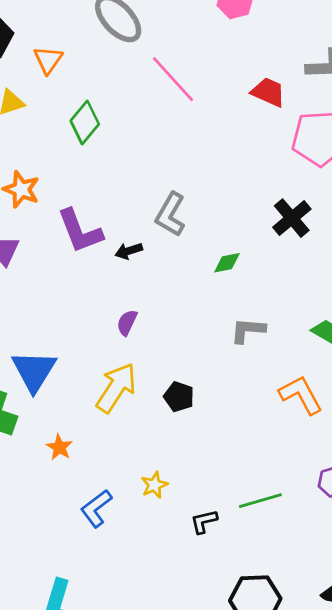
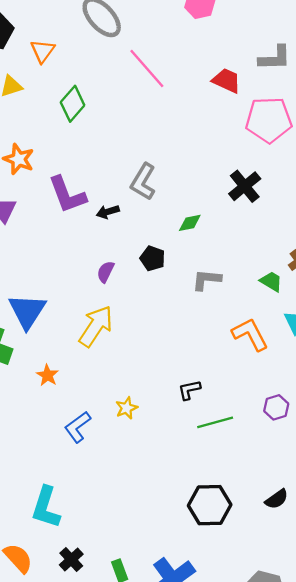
black pentagon: (179, 397) -> (153, 258), moved
black L-shape: (204, 521) -> (189, 390), moved

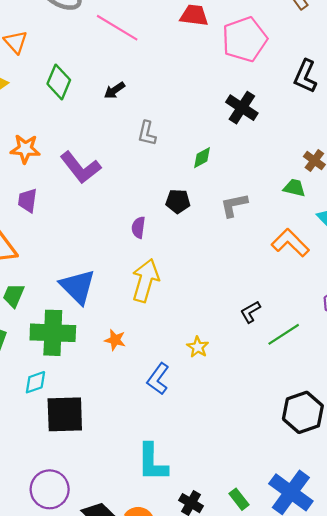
gray L-shape: (143, 182) -> (147, 133), size x0.7
black arrow: (108, 212) -> (114, 90), moved

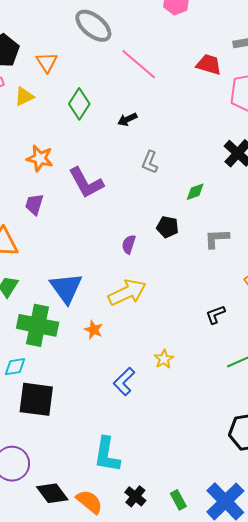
yellow arrow: (145, 280) -> (127, 292), turned 39
black L-shape: (250, 312) -> (215, 314), moved
orange star: (115, 340) -> (94, 330), moved

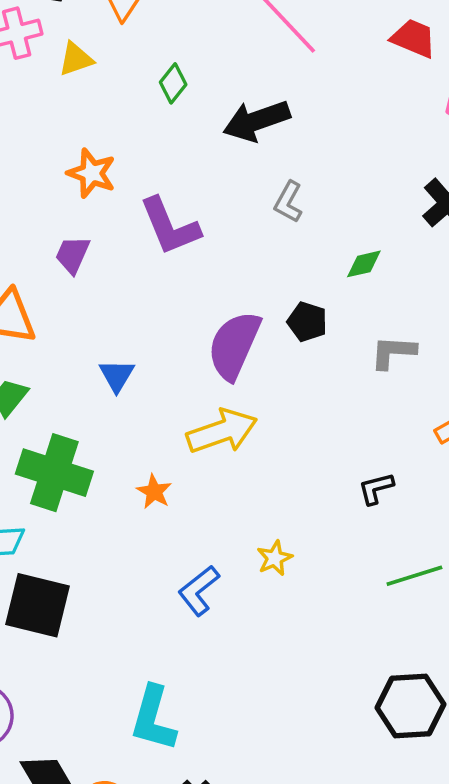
green diamond: (79, 104) -> (173, 83), size x0.7
black arrow: (127, 119) -> (257, 121), size x1.8
purple semicircle: (129, 244) -> (234, 345), size x2.0
blue triangle: (66, 288) -> (117, 375), moved, size x0.6

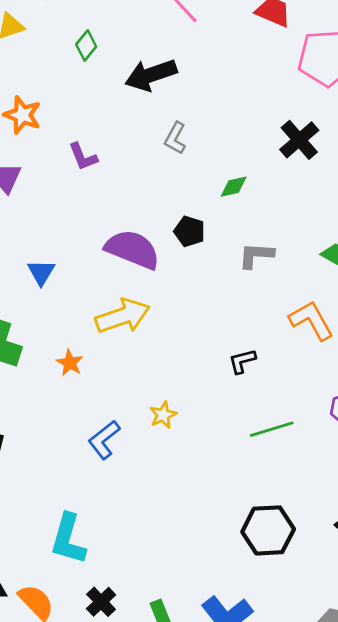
purple L-shape: (170, 226) -> (83, 157), size x0.6
purple semicircle: (234, 345) -> (132, 249), turned 88

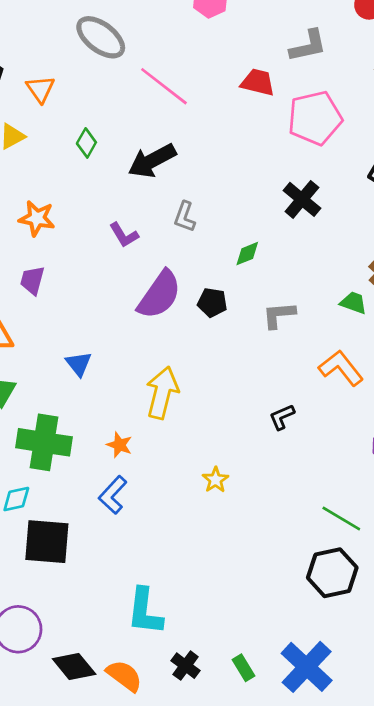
purple L-shape: (83, 157) -> (124, 235), moved
purple semicircle: (132, 249) -> (159, 295), moved, turned 112
yellow arrow: (123, 316) -> (162, 393), turned -48
green line: (272, 429) -> (341, 518), moved, turned 57
blue L-shape: (104, 440) -> (113, 495), moved

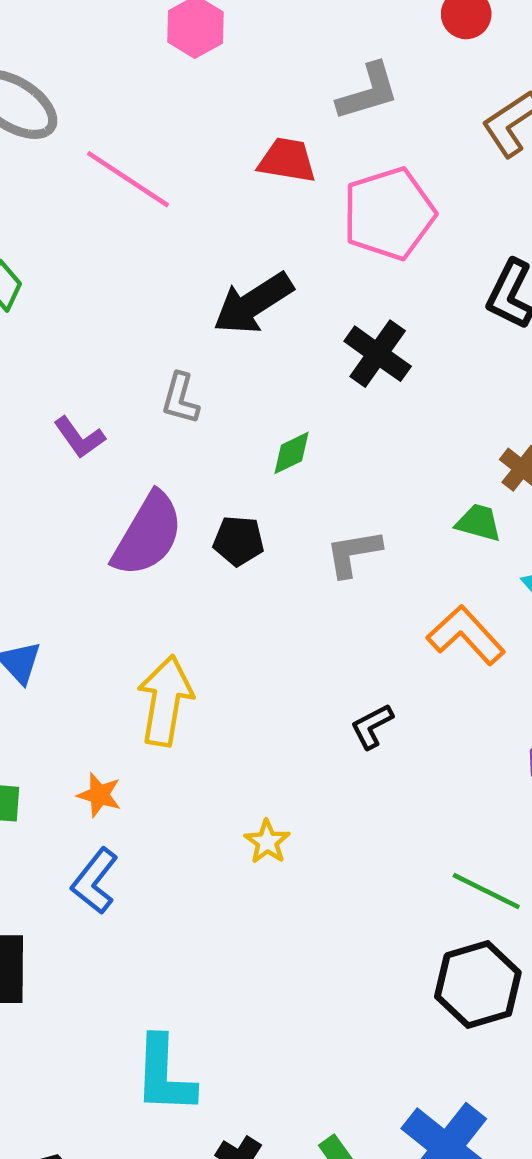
black arrow: (152, 161) -> (253, 303), moved

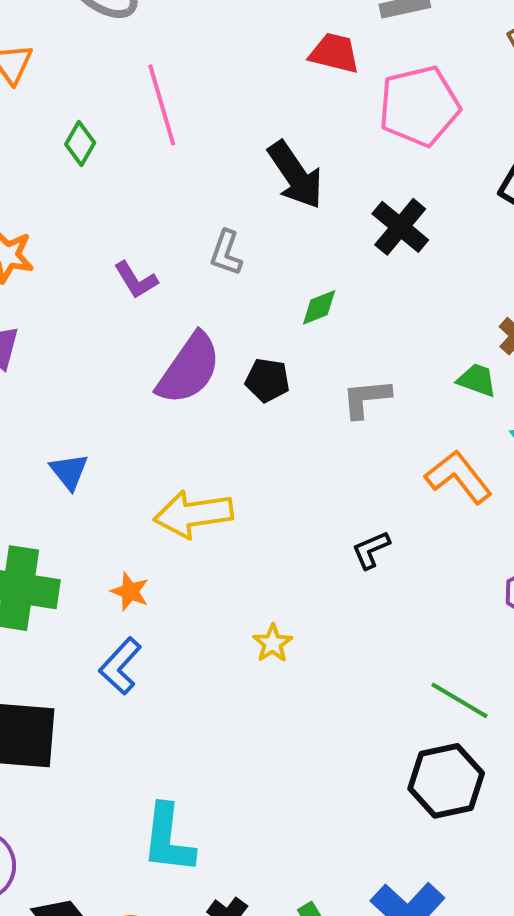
pink line: (128, 179) -> (162, 105), moved, turned 36
black arrow: (253, 303) -> (295, 175), turned -96
yellow arrow: (165, 701) -> (193, 514), turned -112

